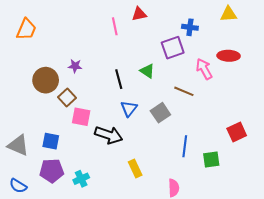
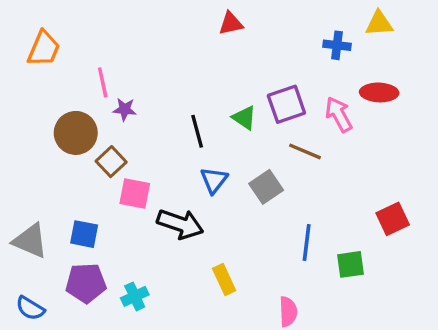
pink line: (115, 26) -> (103, 82), moved
blue cross: (190, 27) -> (337, 45), moved
purple square: (173, 48) -> (286, 104), moved

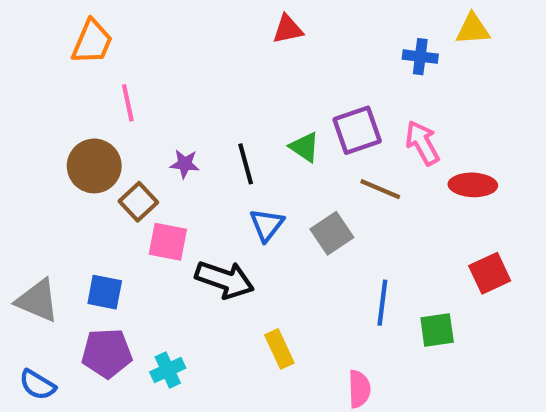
orange trapezoid: (44, 49) -> (92, 42), moved
red ellipse: (379, 92) -> (473, 185), moved
purple star: (125, 109) -> (185, 164), moved

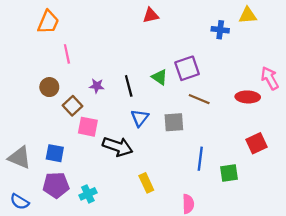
pink arrow: (422, 143) -> (270, 78), moved
brown circle: (94, 166) -> (49, 87), size x0.7
gray square: (332, 233) -> (174, 122), turned 30

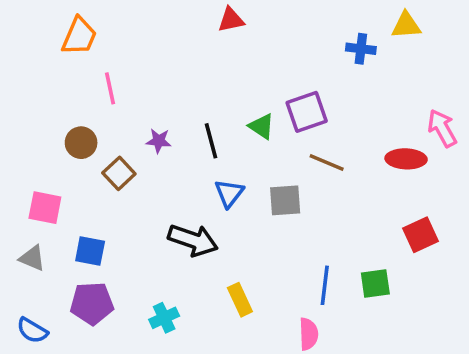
red triangle: (151, 15) -> (231, 20), moved
pink square: (88, 127) -> (45, 208), moved
gray triangle: (20, 158) -> (32, 258), size x0.7
blue line: (200, 159) -> (325, 285), moved
cyan cross: (88, 194) -> (164, 318), moved

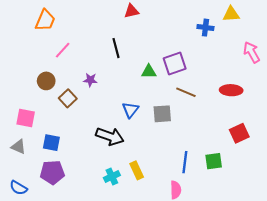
pink line: (110, 88) -> (63, 50), turned 54
green triangle: (262, 126) -> (149, 72), turned -35
pink arrow: (442, 128) -> (252, 52), moved
black line: (211, 141) -> (116, 48), moved
cyan cross: (164, 318) -> (112, 176), moved

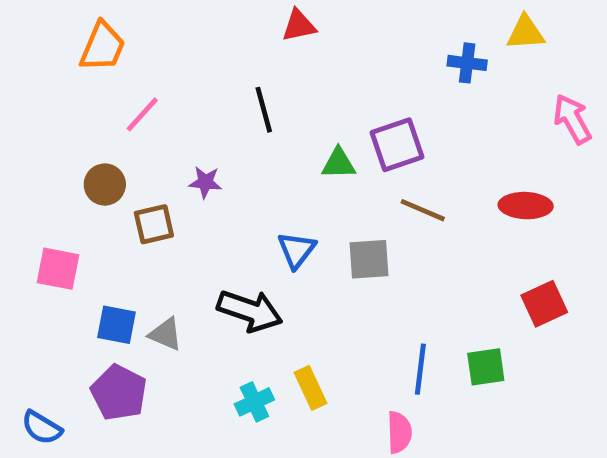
brown square: (68, 98) -> (154, 224), turned 30
gray triangle: (18, 147) -> (166, 334), moved
purple pentagon: (52, 172) -> (119, 393), turned 30

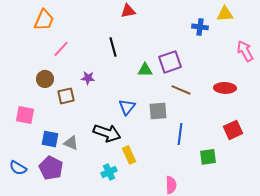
blue line: (420, 369) -> (180, 134), moved
yellow rectangle: (311, 388) -> (129, 155), moved
blue semicircle: (42, 428) -> (18, 168), moved

